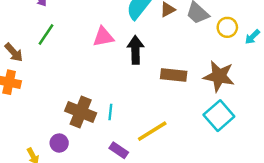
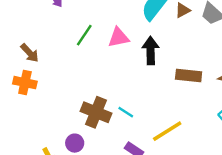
green line: (46, 34) -> (84, 35), moved
cyan line: (110, 112) -> (126, 112), turned -63

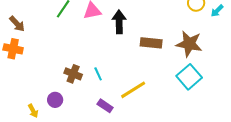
brown cross: (96, 112) -> (73, 74), size x0.7
cyan line: (126, 112) -> (98, 74), turned 32

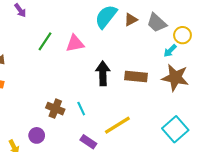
cyan arrow: (217, 11) -> (170, 51), moved
black arrow: (119, 22) -> (103, 73), moved
cyan square: (189, 77) -> (175, 129), moved

